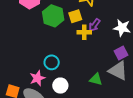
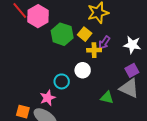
yellow square: (75, 16) -> (85, 34), turned -32
white circle: (60, 86) -> (83, 70), moved

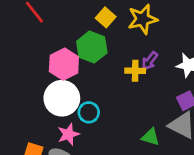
pink hexagon: (38, 16) -> (64, 64), moved
yellow square: (85, 34) -> (106, 17), moved
white circle: (83, 70) -> (62, 98), moved, size x1.6

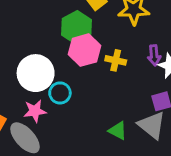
purple arrow: (150, 61) -> (154, 55), moved, turned -54
pink hexagon: (64, 64) -> (85, 50), moved

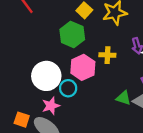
pink hexagon: (85, 50) -> (83, 67), moved
green triangle: (118, 131) -> (123, 98), moved

